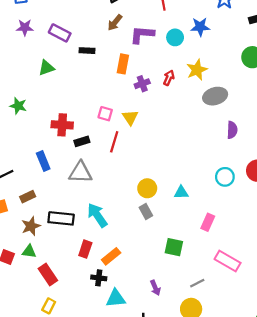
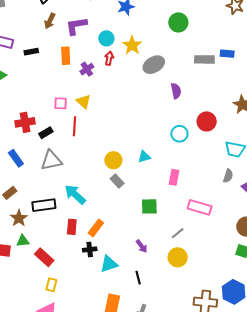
cyan circle: (175, 37) -> (106, 38), moved

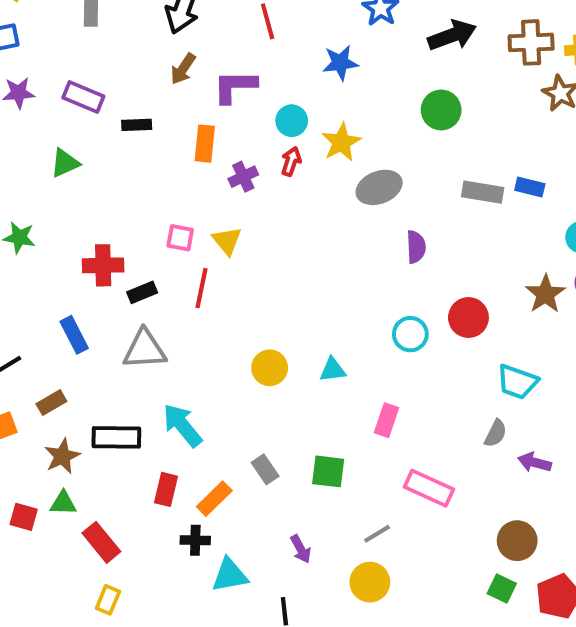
gray rectangle: (117, 181) -> (265, 469), moved

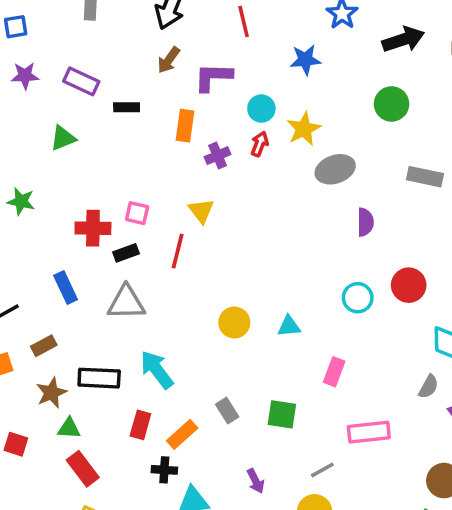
pink square: (180, 238) -> (137, 213), moved
pink rectangle: (429, 488) -> (369, 432), turned -33
green triangle: (63, 503) -> (69, 428), moved

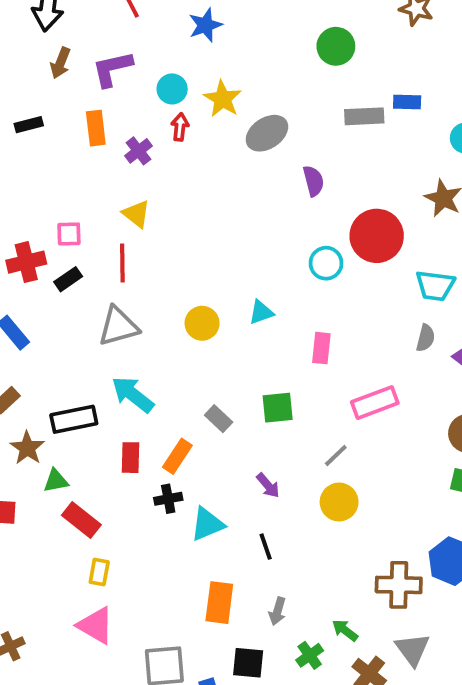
green circle: (392, 104) -> (336, 46), moved
red circle: (409, 285) -> (377, 236), size x1.4
gray triangle: (126, 303) -> (118, 326), moved

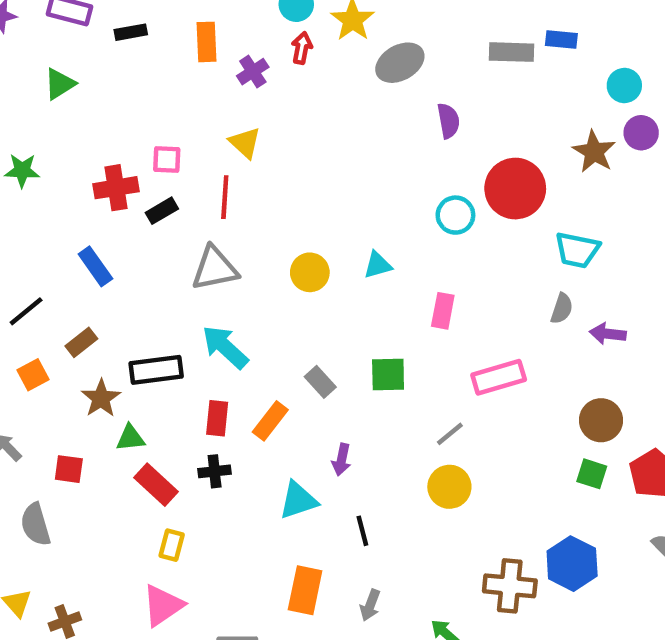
purple arrow: (268, 485) -> (342, 460), moved, turned 48
black cross: (168, 499) -> (215, 471), moved
pink triangle: (96, 625) -> (163, 605), turned 51

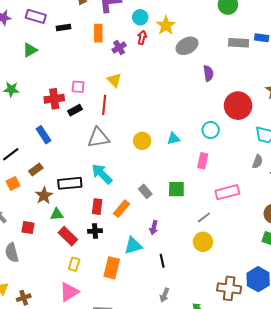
cyan circle: (455, 215) -> (211, 130), moved
orange rectangle: (305, 590) -> (112, 268), moved

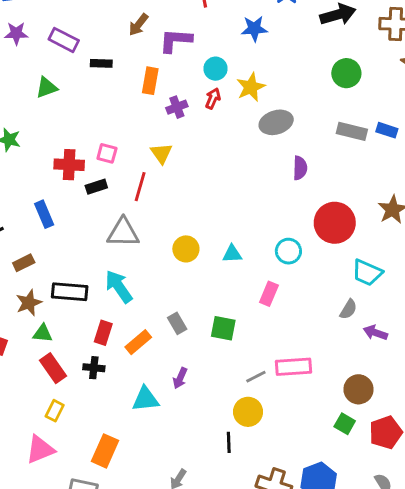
pink rectangle: (227, 192) -> (294, 367), moved
black line: (162, 261) -> (229, 442), moved
orange rectangle: (112, 268) -> (105, 451), moved

